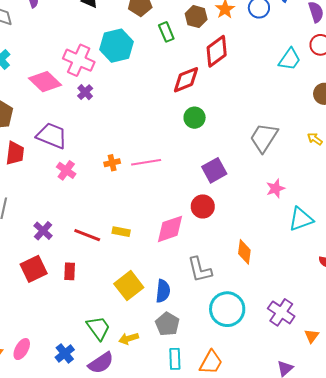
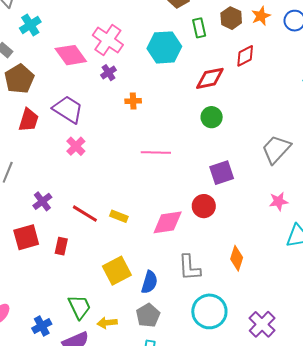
cyan hexagon: (116, 46) -> (164, 47), moved
red diamond: (217, 51) -> (245, 56), size x0.7
orange cross: (112, 163) -> (133, 101), moved

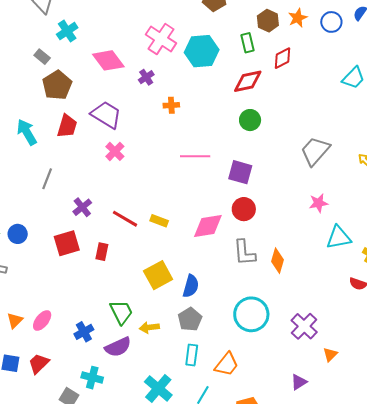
green rectangle: (199, 28) -> (247, 43), moved
pink cross: (108, 40) -> (161, 39), moved
purple square: (222, 173) -> (240, 172), moved, turned 35
gray L-shape: (189, 268) -> (244, 253), moved

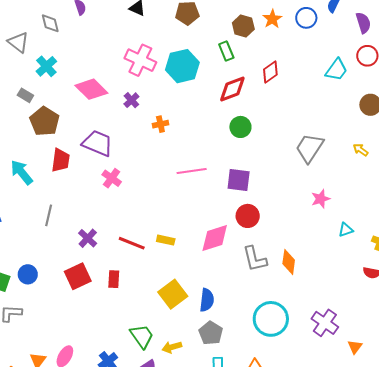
red diamond: (283, 58) -> (270, 72), moved
cyan triangle: (339, 237) -> (346, 230), size x0.6

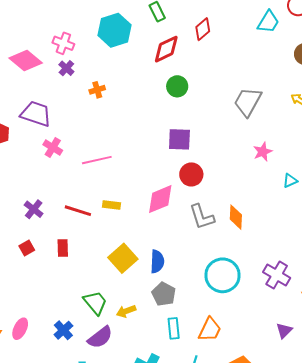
pink cross: (140, 60) -> (63, 43), moved, size x0.7
pink line: (192, 171) -> (97, 160), moved
red square: (78, 276) -> (27, 248), size x0.6

